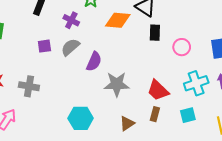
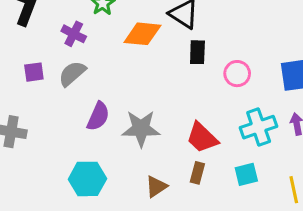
purple semicircle: (94, 62) -> (98, 116), moved

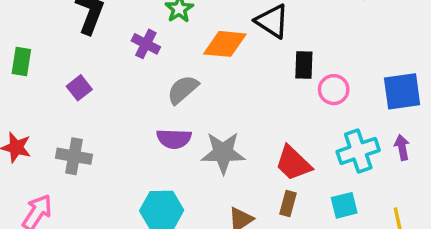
black rectangle: (197, 52) -> (304, 65), moved
purple square: (34, 72) -> (79, 88), moved, turned -30
gray semicircle: (72, 74) -> (183, 90), moved
purple semicircle: (98, 116) -> (174, 139), turned 68

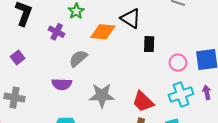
pink circle: (334, 90) -> (178, 63), moved
purple semicircle: (174, 139) -> (62, 84), moved

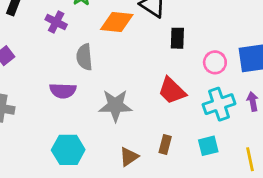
gray semicircle: (78, 58) -> (84, 57), turned -54
red trapezoid: (143, 102) -> (172, 91), moved

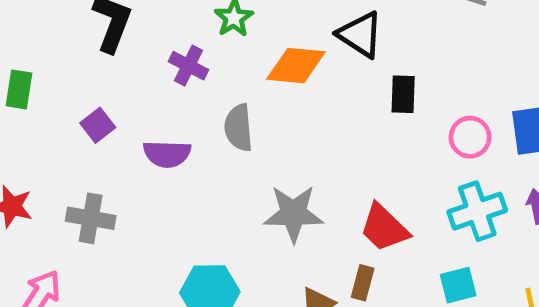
purple semicircle: (63, 91) -> (167, 154), moved
red trapezoid: (172, 91) -> (384, 228), moved
brown rectangle: (165, 145) -> (363, 283), moved

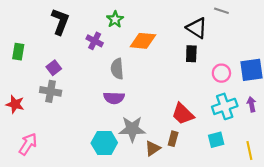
black triangle: (360, 35) -> (197, 28), moved
purple semicircle: (167, 154) -> (114, 98), moved
gray star: (293, 214) -> (132, 129), moved
gray cross: (91, 218) -> (51, 91), moved

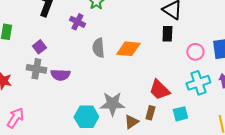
orange diamond: (143, 41) -> (128, 49), moved
purple semicircle: (114, 98) -> (60, 75), moved
cyan square: (216, 140) -> (180, 114), moved

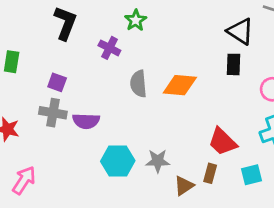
purple square: (39, 47) -> (57, 82), turned -32
gray star: (112, 104) -> (158, 161), size x0.7
cyan hexagon: (86, 117) -> (118, 161), moved

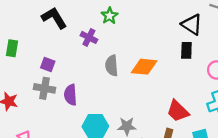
black L-shape: (65, 23) -> (54, 18), turned -52
purple semicircle: (86, 121) -> (70, 95), turned 84

